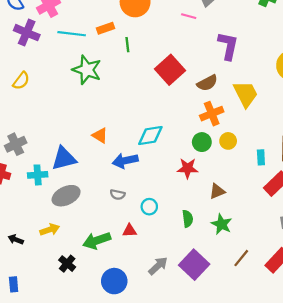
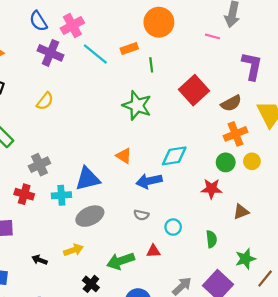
cyan line: (72, 34) -> (95, 54), turned 32
green star: (87, 70) -> (137, 105), moved
green star: (222, 224) -> (245, 259), moved, turned 30

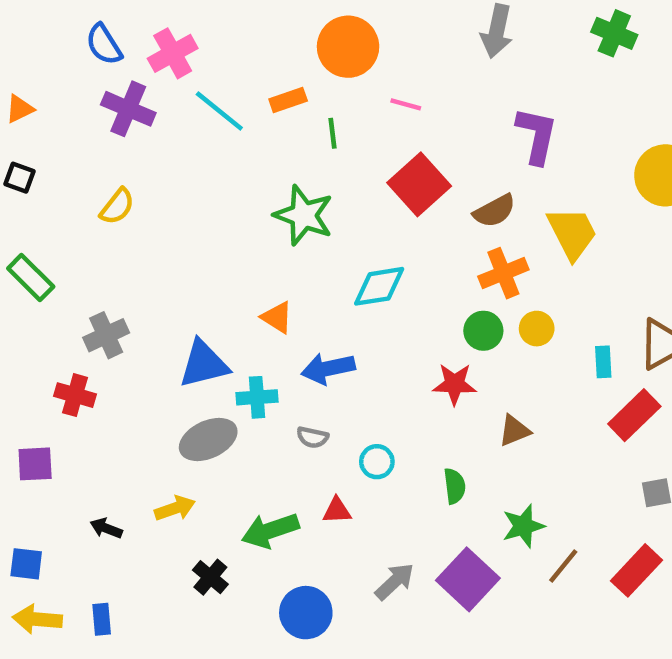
pink line: (213, 36) -> (406, 104), moved
cyan diamond: (174, 156) -> (379, 286), moved
cyan cross: (61, 195) -> (257, 397), moved

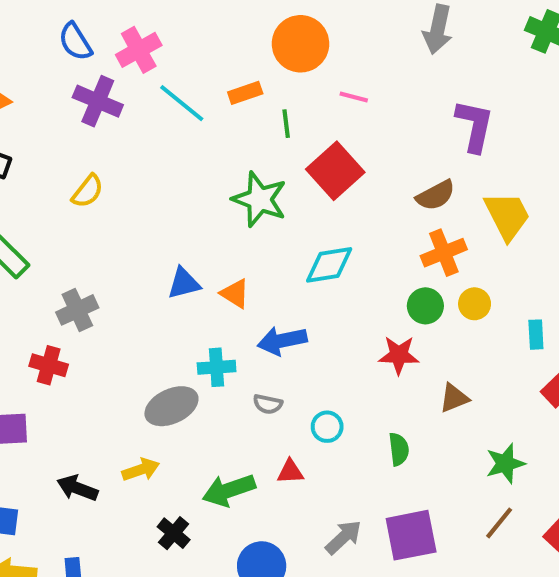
red square: (419, 184) -> (335, 171), moved
blue triangle: (204, 364) -> (184, 283), moved, size x0.7
green star: (523, 526) -> (505, 464), moved
black arrow: (106, 528) -> (77, 488), size x1.4
purple square: (468, 579) -> (411, 535), turned 36

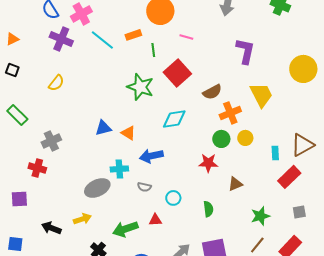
brown semicircle: (436, 195) -> (212, 92), moved

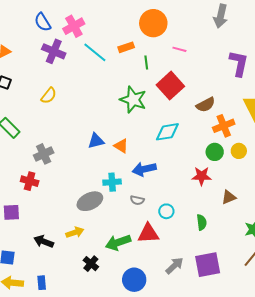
red triangle: (155, 220) -> (148, 233), size x1.6

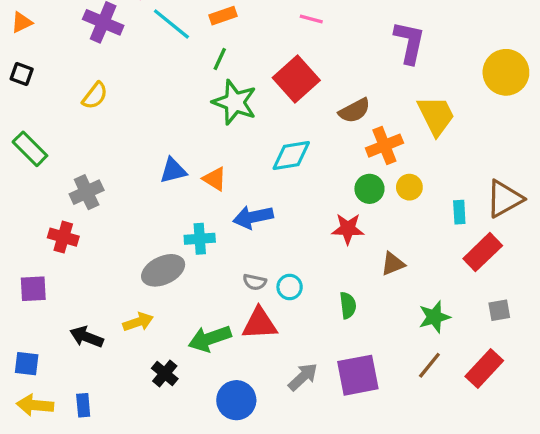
green line: (146, 62) -> (220, 59), moved, turned 32
gray semicircle: (137, 200) -> (255, 282), moved

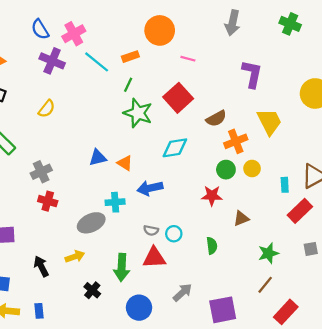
red cross: (63, 237) -> (48, 201), moved
black arrow: (87, 337) -> (41, 266), turned 42
green arrow: (210, 339) -> (122, 267), turned -68
red rectangle: (484, 369) -> (286, 312), moved
purple square: (358, 375) -> (223, 310), moved

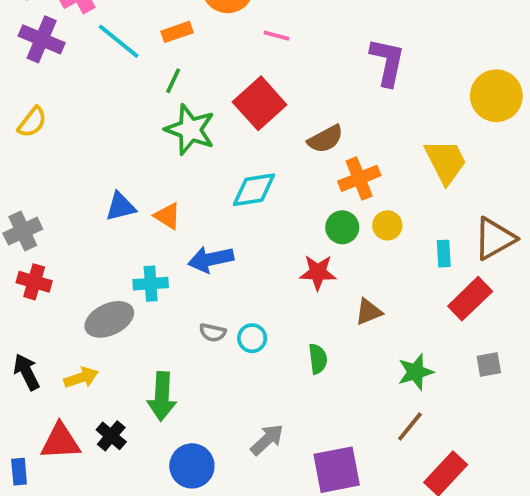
yellow trapezoid: (269, 122) -> (446, 162), moved
red triangle: (154, 258) -> (60, 441), moved
black arrow: (41, 266) -> (27, 372), moved

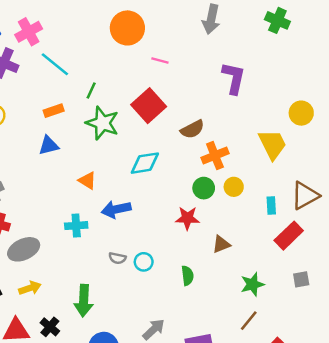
orange rectangle: (177, 32) -> (54, 111), moved
yellow circle: (496, 96) -> (301, 113), moved, size x0.7
blue triangle: (121, 207) -> (49, 146), moved
gray ellipse: (109, 319) -> (24, 249), moved

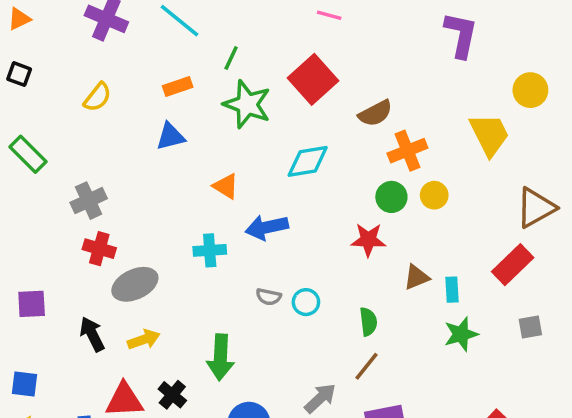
purple L-shape: (234, 78) -> (461, 35), moved
cyan rectangle: (271, 206) -> (452, 290), moved
brown line: (249, 321) -> (367, 366), moved

